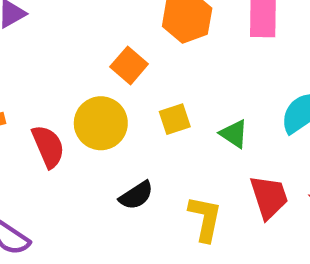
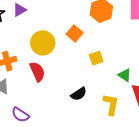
yellow circle: (101, 123) -> (43, 43), moved
green triangle: (234, 134) -> (125, 75), moved

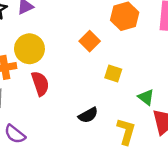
yellow circle: (43, 43) -> (29, 49), moved
yellow square: (96, 58) -> (113, 74), turned 32

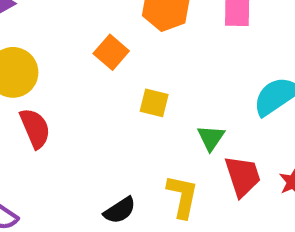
green triangle: (146, 97) -> (211, 138), turned 30
black semicircle: (88, 115) -> (120, 210), moved

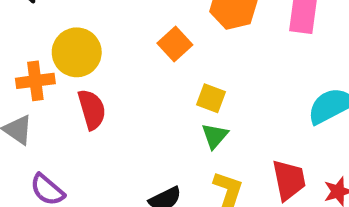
green triangle: (211, 138) -> (215, 136), moved

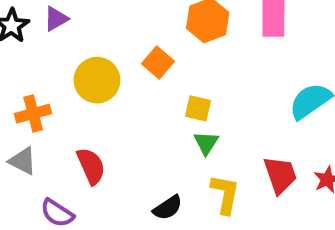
yellow circle: (77, 52) -> (97, 80), moved
red semicircle: (92, 109) -> (91, 166), moved

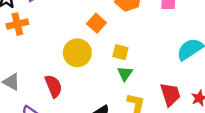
yellow circle: (97, 80) -> (77, 53), moved
orange cross: (33, 114) -> (17, 24), moved

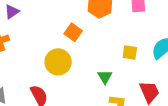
yellow square: (120, 52) -> (130, 52), moved

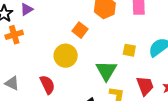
green triangle: (105, 77) -> (106, 71), size x1.6

